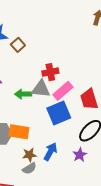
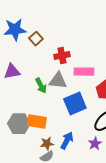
red cross: (50, 72) -> (62, 56), moved
pink rectangle: (63, 91) -> (84, 72), moved, turned 42
green arrow: (23, 94) -> (41, 86), turned -119

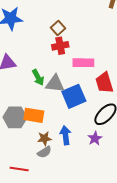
brown square: (36, 39) -> (58, 28), moved
gray triangle: (58, 81) -> (55, 84), moved
blue arrow: (67, 141) -> (65, 135), turned -36

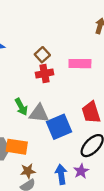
pink rectangle: (83, 63) -> (80, 64), moved
blue arrow: (65, 135) -> (61, 174), moved

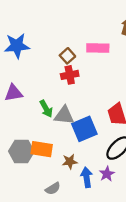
pink rectangle: (80, 64) -> (98, 48), moved
brown star: (28, 171) -> (70, 162), moved

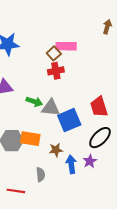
pink rectangle: (98, 48) -> (66, 46), moved
green arrow: (46, 109) -> (34, 102), turned -42
gray semicircle: (53, 189) -> (40, 175), turned -64

